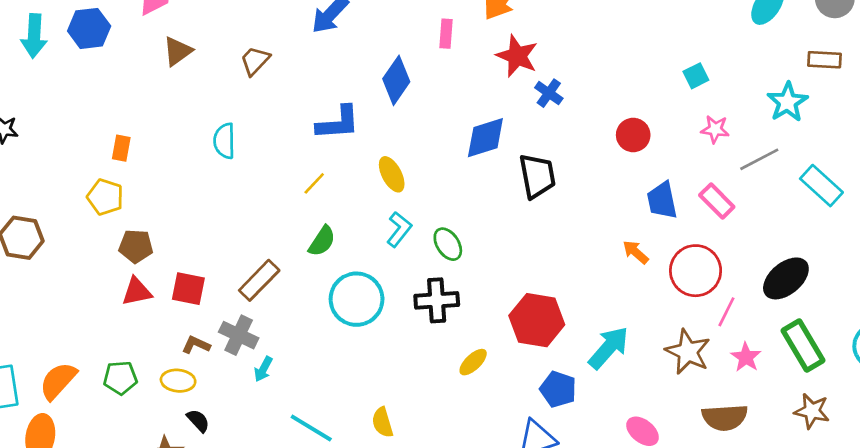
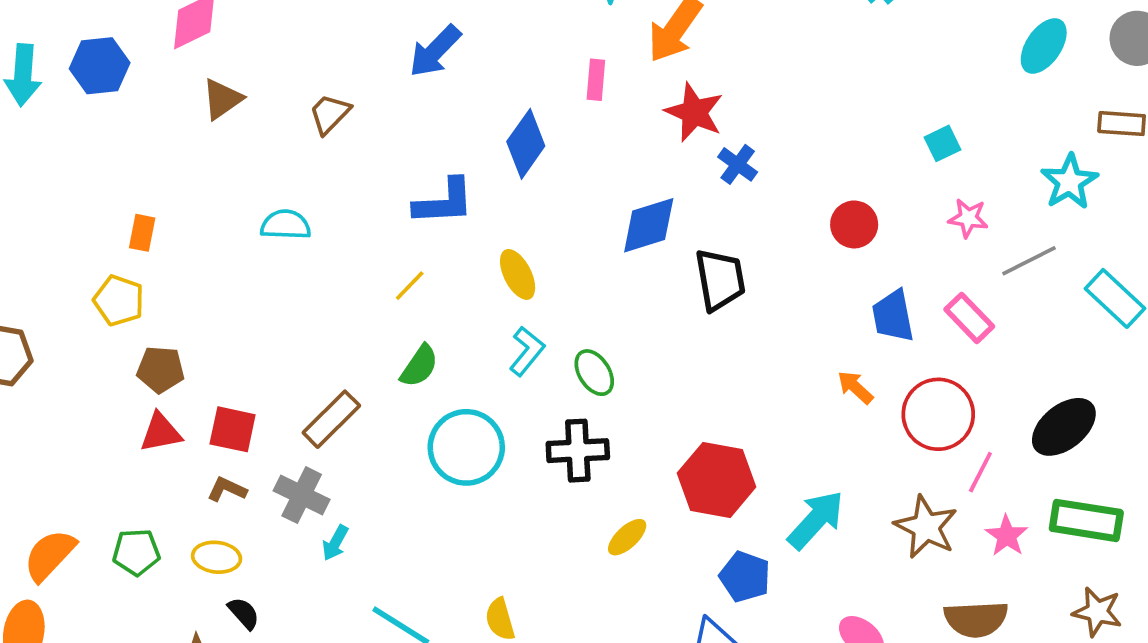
cyan semicircle: (224, 141) -> (286, 225), turned 92
brown L-shape: (196, 345) -> (227, 489), moved
green rectangle: (803, 345) -> (1086, 520), turned -51

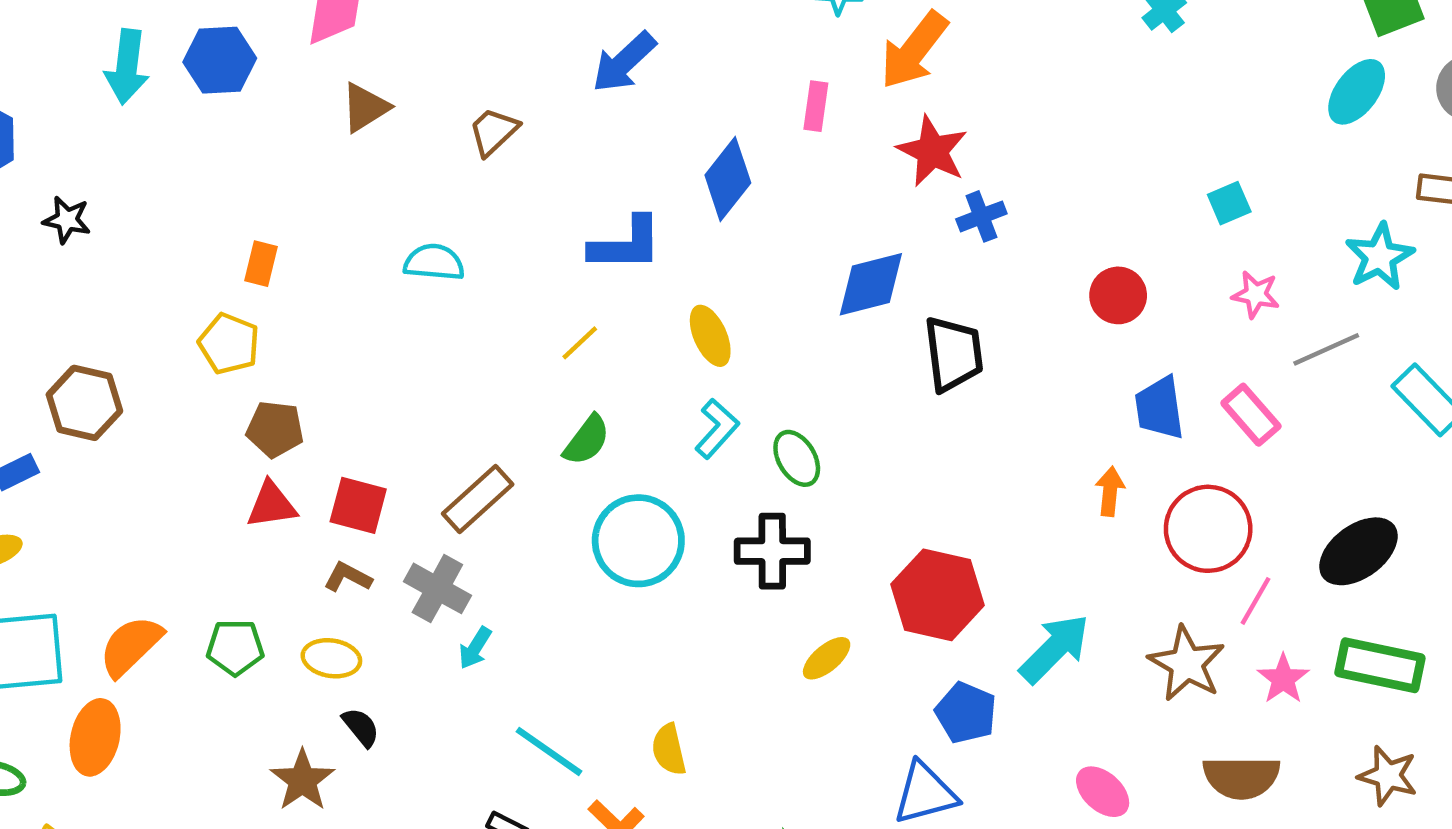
blue cross: (738, 164) -> (981, 216), turned 30
orange arrow: (855, 387) -> (1110, 491), turned 51

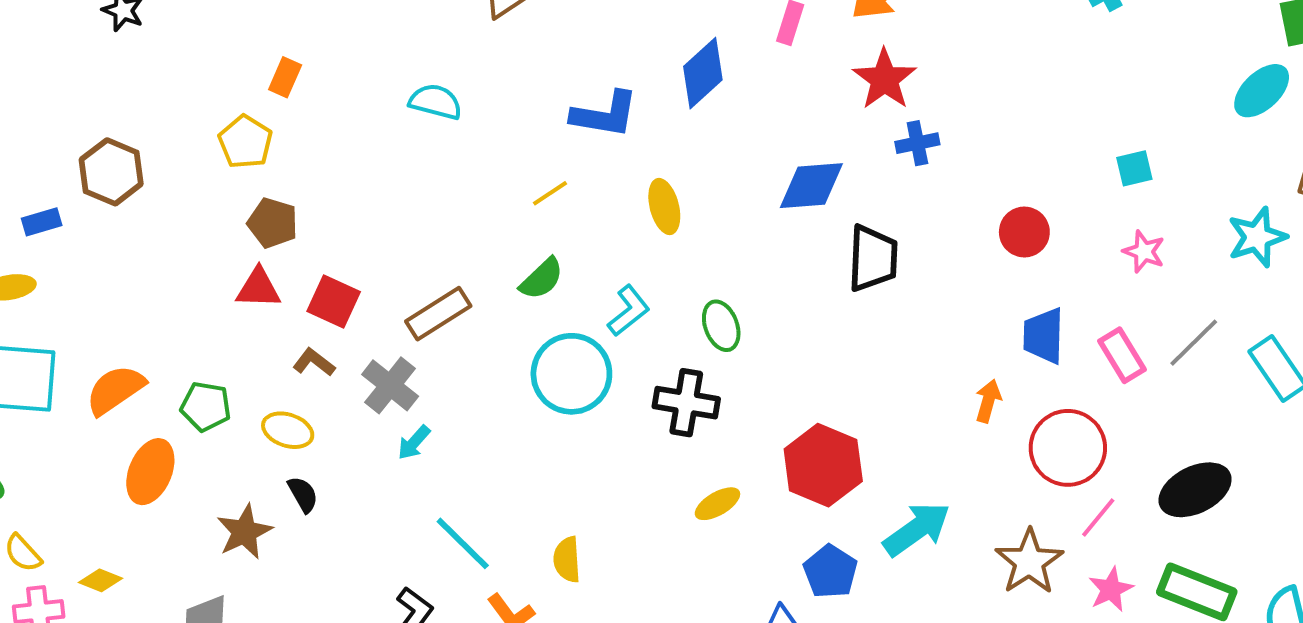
gray line: (1326, 349) -> (1194, 343), moved, turned -30
cyan L-shape: (717, 429) -> (629, 311), moved
orange ellipse: (95, 737) -> (150, 472), moved

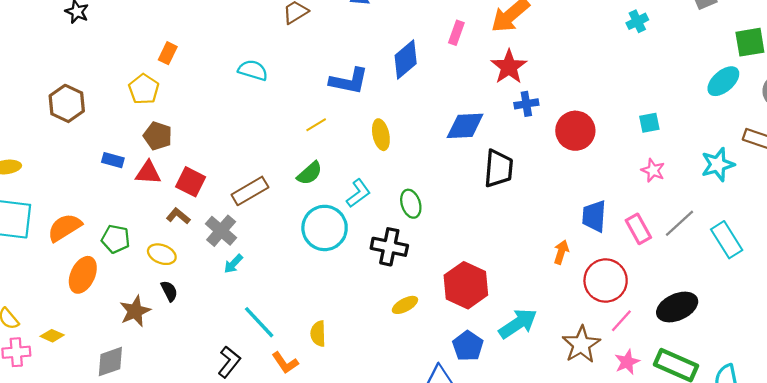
blue rectangle: (42, 222) -> (113, 160), moved, turned 30
red circle: (1024, 232) -> (575, 131), moved, size x1.4

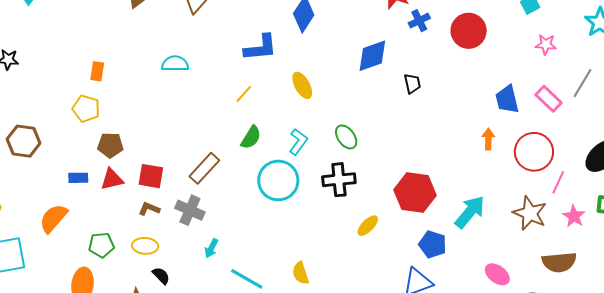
black trapezoid: (499, 168) -> (412, 84), size x0.6
orange semicircle: (65, 228) -> (53, 218), moved
cyan arrow: (233, 264) -> (211, 248), moved

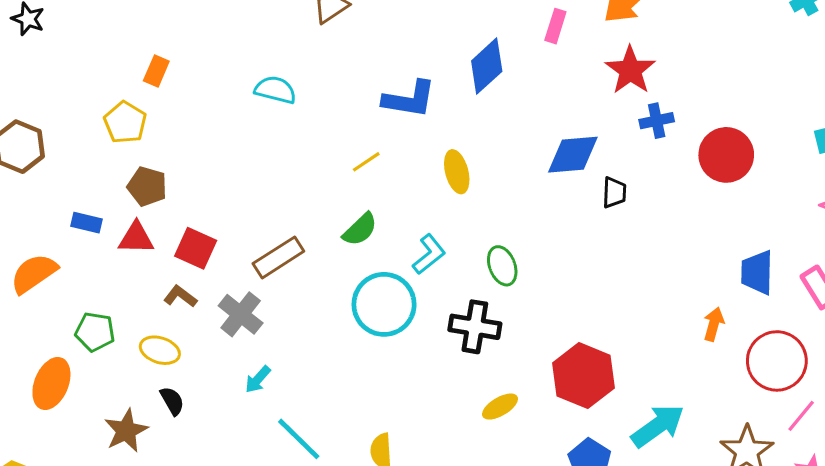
black trapezoid: (412, 84) -> (614, 193), moved

